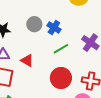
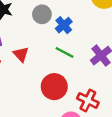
green line: (61, 49) -> (64, 52), turned 42

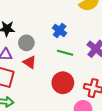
gray circle: (42, 14) -> (26, 43), moved

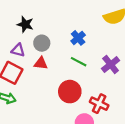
red triangle: (30, 62) -> (41, 63), turned -40

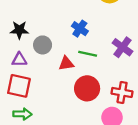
red triangle: (41, 63) -> (66, 64), moved

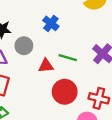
blue cross: (80, 29) -> (51, 23), moved

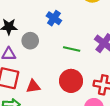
red triangle: (46, 66) -> (33, 86), moved

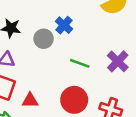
gray circle: (30, 41) -> (44, 39), moved

